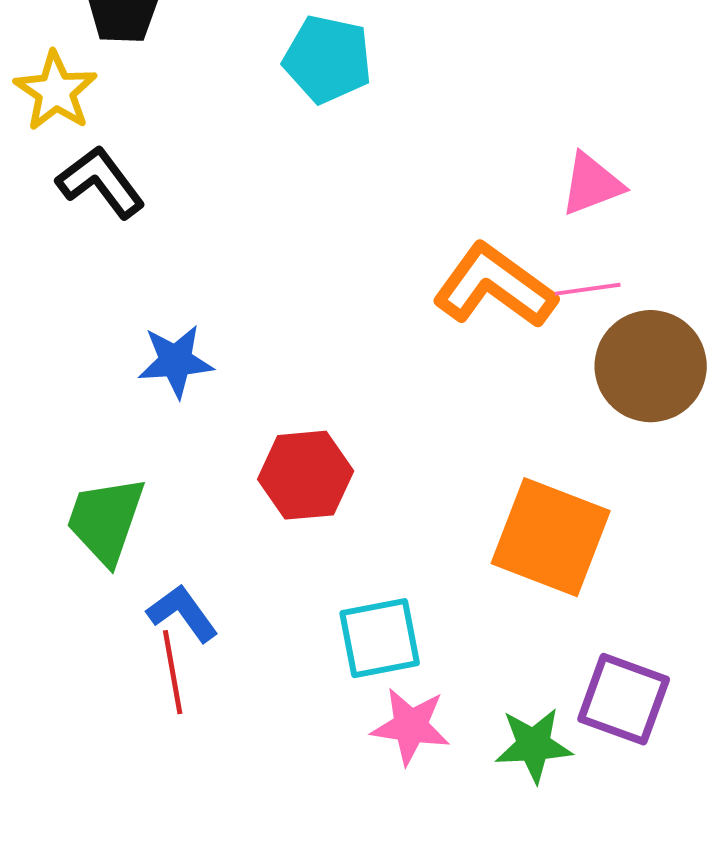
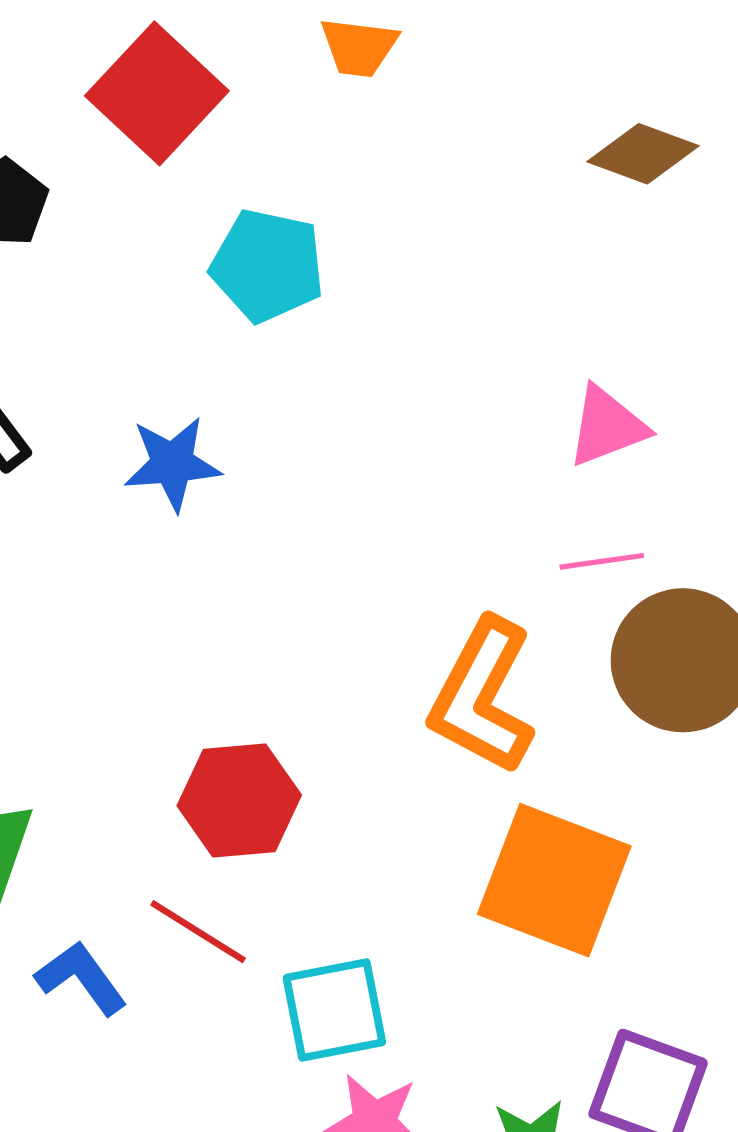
orange L-shape: (495, 286) -> (482, 696), moved, turned -98
blue star: (176, 361) -> (172, 464), moved
red line: (173, 672) -> (198, 932), moved, turned -48

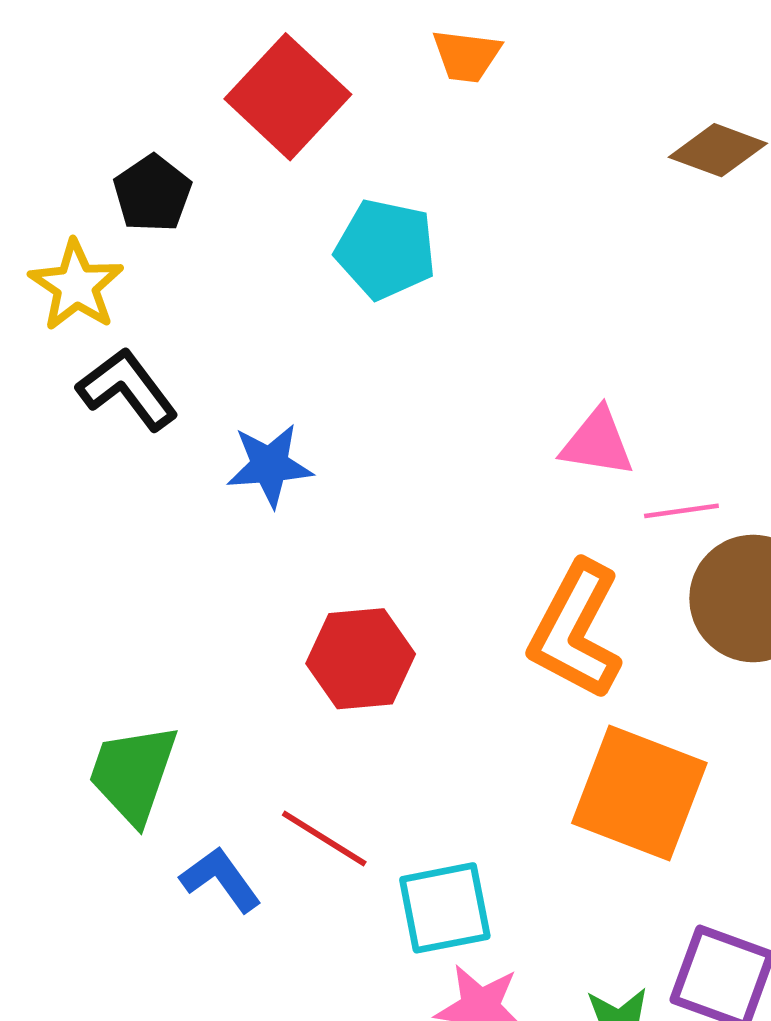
pink triangle: (607, 426) -> (597, 443), moved, turned 30
blue star: (172, 464) -> (270, 465), moved
red hexagon: (239, 800) -> (361, 659), moved

